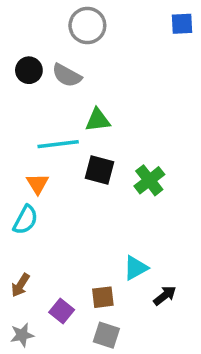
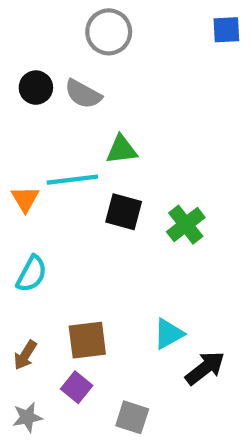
orange triangle: (38, 184) -> (25, 199), moved
black arrow: (165, 295) -> (205, 368), size x1.4
brown square: (103, 297) -> (87, 340), moved, size x1.4

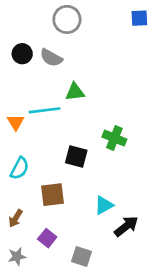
black square: (124, 212) -> (76, 156), moved
green cross: (186, 225) -> (114, 138), turned -30
brown square: (87, 340) -> (52, 195), moved

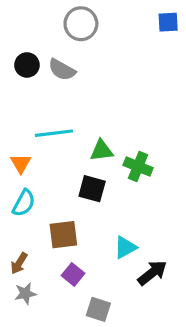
green triangle: (75, 92) -> (102, 151), moved
orange triangle: (16, 122) -> (21, 163), moved
purple square: (47, 238) -> (73, 274), moved
gray star: (17, 257) -> (25, 293), moved

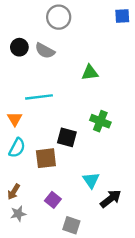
green triangle: (102, 151) -> (90, 73), moved
brown square: (63, 235) -> (46, 158), moved
cyan triangle: (125, 247) -> (91, 180), turned -36

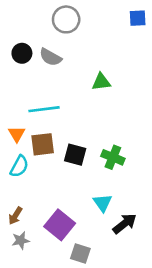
green cross: (100, 121) -> (113, 157), moved
brown square: (46, 158) -> (43, 144), moved
purple square: (53, 200) -> (60, 225), size x1.6

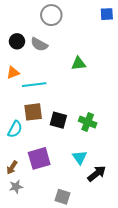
orange triangle: (17, 134) -> (13, 73), moved, turned 40
purple square: (60, 225) -> (39, 158), moved, turned 35

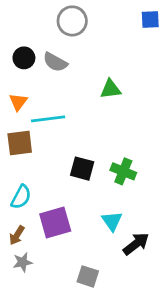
orange triangle: (13, 73) -> (18, 102), turned -32
brown square: (33, 112) -> (20, 143), moved
cyan semicircle: (15, 129) -> (21, 197), moved

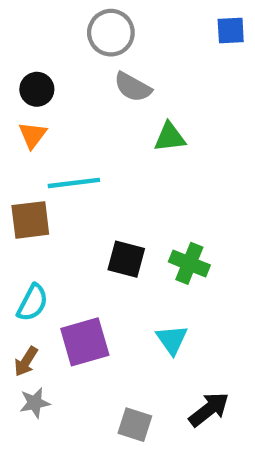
gray semicircle: (55, 62) -> (133, 87), moved
orange triangle: (18, 102) -> (33, 135), moved
black arrow: (136, 244) -> (209, 409), moved

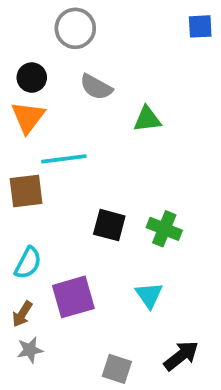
gray circle: (111, 33) -> (75, 28), moved
gray semicircle: (133, 87) -> (96, 87), moved
orange triangle: (33, 135) -> (28, 117), size x1.4

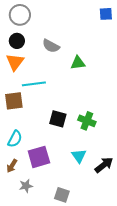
gray circle: (75, 28) -> (20, 15), moved
gray star: (30, 350) -> (26, 186), moved
black arrow: (181, 356) -> (104, 165), moved

